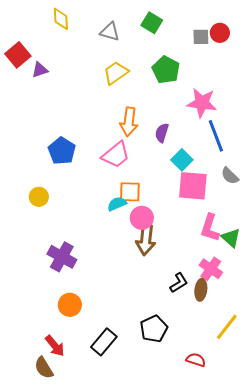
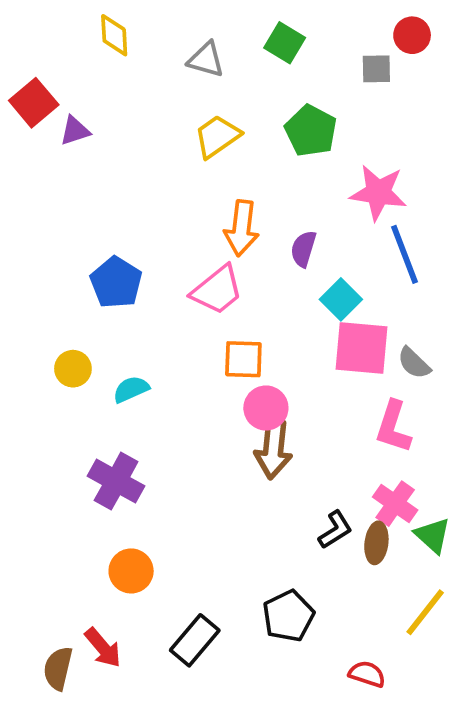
red circle: (220, 33) -> (412, 35), moved
gray semicircle: (230, 176) -> (414, 363), moved
cyan semicircle: (117, 204) -> (131, 389), moved
green triangle: (231, 238) -> (433, 535), moved
brown semicircle: (44, 368) -> (58, 668), moved, turned 45

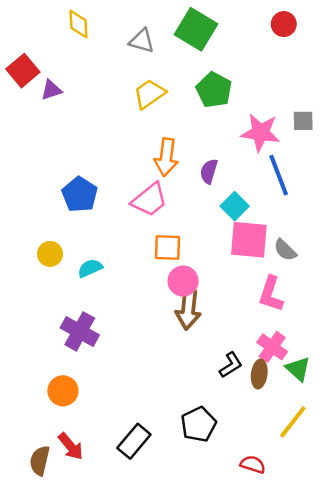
green square: (285, 43) -> (196, 29), size x1.5
gray square: (376, 69) -> (303, 121), moved
orange circle: (131, 571) -> (63, 391), moved

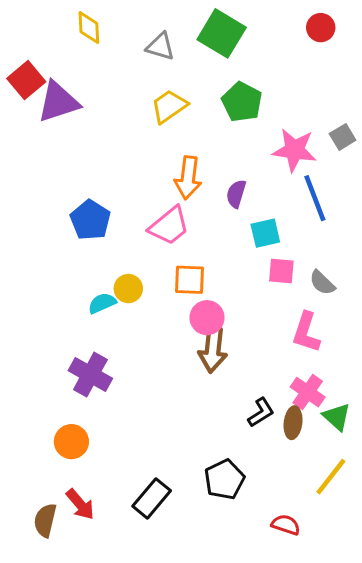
purple triangle: (51, 90) -> (58, 102), size x1.8
gray square: (303, 121) -> (343, 137), turned -30
cyan square: (235, 206) -> (265, 233), turned 32
pink square: (249, 240) -> (281, 271), size x0.6
yellow circle: (50, 254) -> (128, 289), moved

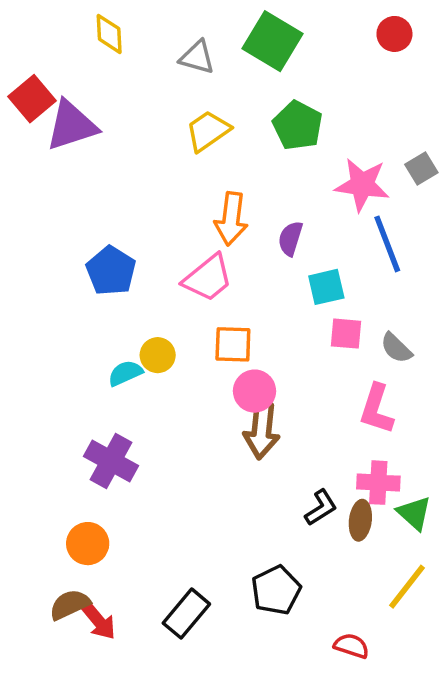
pink cross: (308, 392) -> (378, 483), turned -32
brown semicircle: (45, 520) -> (70, 605), moved, turned 52

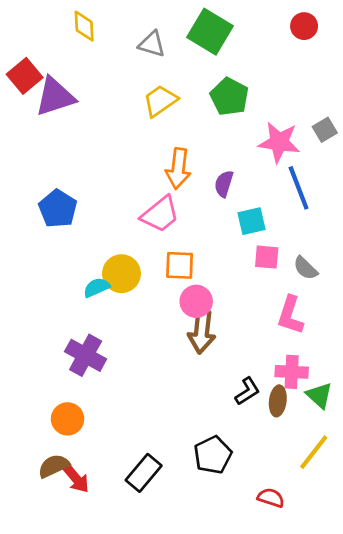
blue pentagon: (111, 271) -> (58, 209), moved
yellow circle: (158, 355) -> (121, 274), size x1.4

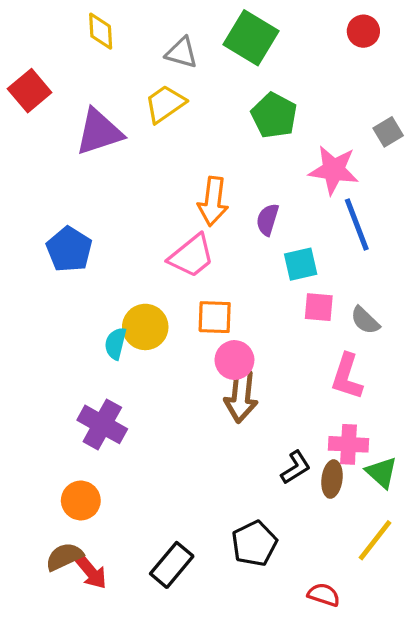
purple triangle: (55, 97) -> (99, 132), moved
yellow trapezoid: (160, 101) -> (165, 104), moved
gray square: (325, 130) -> (388, 132), moved
cyan semicircle: (97, 287) -> (115, 343), turned -52

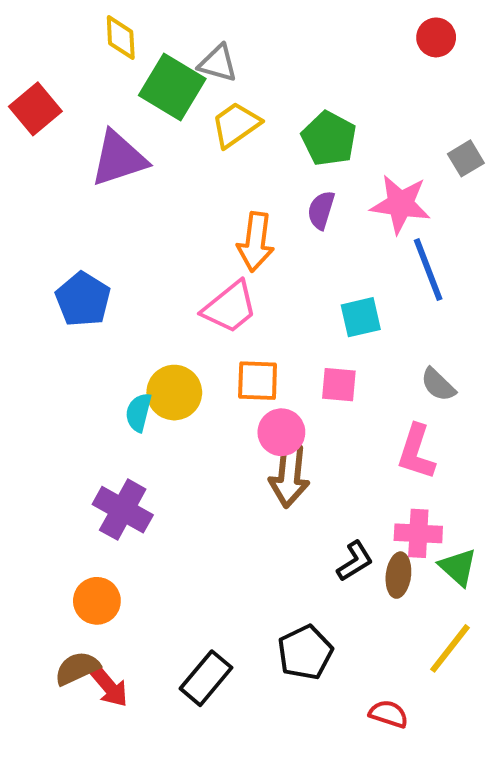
green square: (251, 38) -> (172, 87), moved
yellow trapezoid: (165, 104) -> (236, 125), moved
purple semicircle: (268, 220) -> (321, 210), moved
pink square: (319, 307) -> (339, 385), moved

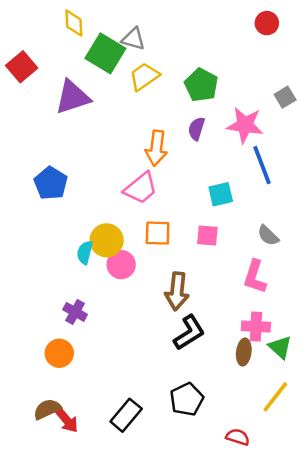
pink circle: (281, 432) -> (121, 265), moved
purple cross: (123, 510) -> (75, 312), size x0.7
black L-shape: (355, 561) -> (189, 333), moved, size x1.4
orange circle: (97, 601) -> (59, 353), moved

